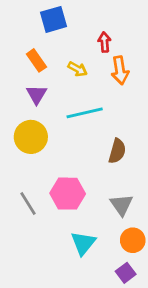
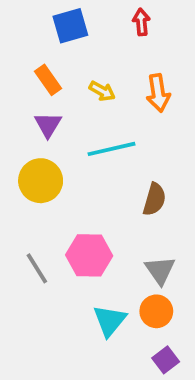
red arrow: (104, 42) -> (141, 22), moved
orange circle: (133, 240) -> (156, 311), moved

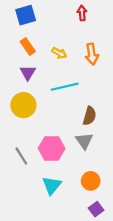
blue square: (70, 26) -> (26, 15), moved
gray triangle: (160, 270) -> (84, 141), moved
cyan triangle: (110, 321) -> (52, 185), moved

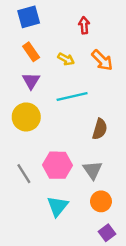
red arrow: (82, 13) -> (84, 25), moved
orange arrow: (92, 54) -> (102, 60), turned -36
gray triangle: (84, 141) -> (93, 170), moved

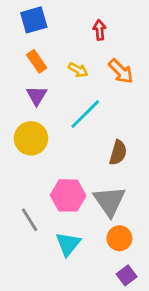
cyan line: (72, 96) -> (85, 114), turned -32
gray triangle: (93, 170) -> (109, 201), size x1.4
gray line: (24, 174) -> (30, 220), moved

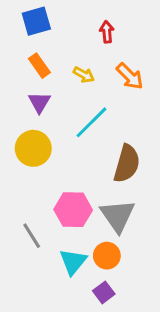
brown semicircle: (118, 153) -> (127, 164), size x1.4
orange circle: (119, 238) -> (107, 256), moved
purple square: (127, 275) -> (104, 292), moved

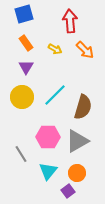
red arrow: (107, 32) -> (70, 21), size x1.6
cyan line: (91, 122) -> (55, 95), moved
gray triangle: (118, 216) -> (77, 141), turned 35
orange circle: (107, 256) -> (77, 173), moved

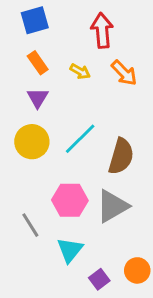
orange circle: (77, 173) -> (137, 270), moved

